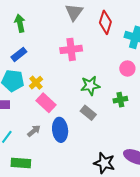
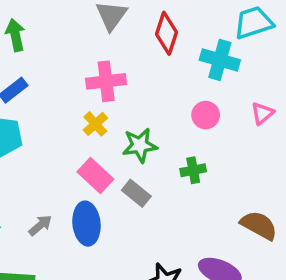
yellow cross: (36, 83) -> (95, 124), moved
pink rectangle: (46, 103) -> (95, 176), moved

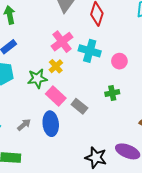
cyan cross: (220, 60) -> (90, 51), moved
pink cross: (106, 81) -> (62, 42), turned -30
green star: (140, 145) -> (37, 79), moved

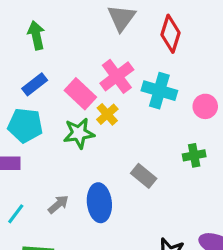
pink rectangle: (56, 96) -> (80, 94), moved

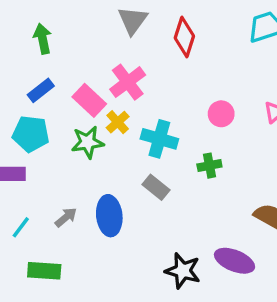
cyan cross: (159, 91) -> (159, 139), moved

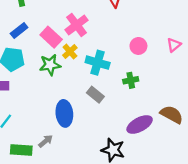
gray arrow: (66, 217) -> (46, 141), moved
purple ellipse: (235, 261) -> (140, 124), moved, turned -50

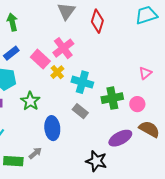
pink triangle: (174, 45) -> (145, 73), moved
pink circle: (138, 46) -> (137, 104), moved
green star: (50, 65) -> (30, 101), moved, turned -30
green cross: (131, 80) -> (112, 98), size x1.5

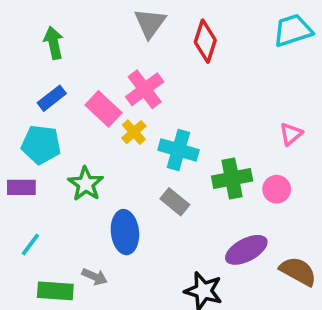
brown semicircle: (149, 129) -> (298, 271), moved
gray arrow: (35, 153) -> (95, 277), turned 64

